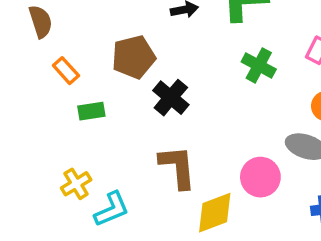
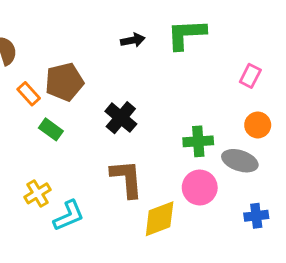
brown pentagon: (134, 57) -> (64, 82), moved
green cross: (259, 65) -> (198, 141), moved, turned -32
green rectangle: (91, 111) -> (51, 129), turned 45

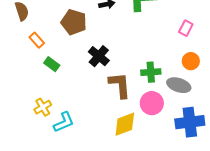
brown pentagon: (64, 82) -> (74, 22), moved, turned 30
brown L-shape: (127, 179) -> (120, 85), moved
blue cross: (256, 216) -> (190, 122), size x1.8

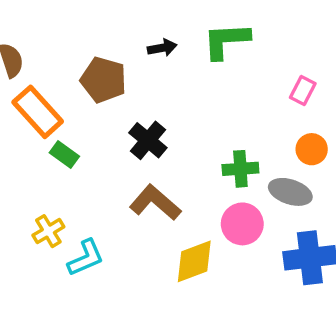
orange rectangle: (37, 40) -> (38, 112), size x1.8
brown L-shape: (120, 85) -> (155, 203), moved, turned -44

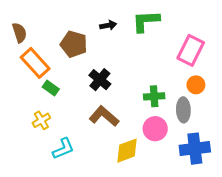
pink rectangle: (303, 90) -> (191, 50), size x1.8
gray ellipse: (290, 192) -> (183, 110), turned 70
yellow cross: (48, 231) -> (41, 120), moved

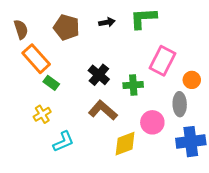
brown pentagon: (74, 44) -> (66, 27), moved
pink rectangle: (191, 50) -> (162, 61), moved
green cross: (154, 96) -> (133, 85), moved

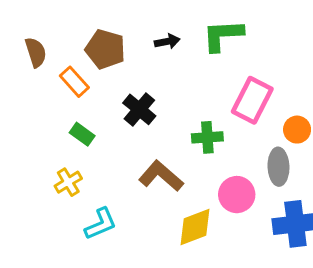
orange rectangle: (36, 59) -> (74, 82), moved, size x0.7
black cross: (99, 75) -> (139, 109), moved

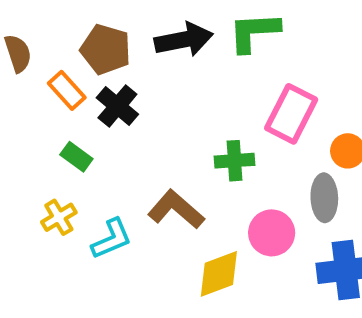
black arrow: (167, 41) -> (184, 40), size x1.8
black cross: (139, 109) -> (117, 106), moved
cyan L-shape: (101, 224) -> (112, 239), moved

